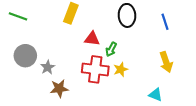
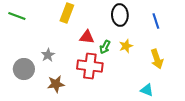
gray circle: (25, 56) -> (24, 69), moved
gray star: (48, 67) -> (48, 55), moved
yellow star: (121, 69) -> (126, 46), moved

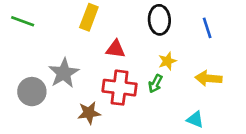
green arrow: (105, 47) -> (155, 84), moved
gray star: (48, 55) -> (64, 73), size x1.6
yellow arrow: (157, 59) -> (208, 78), turned 114
brown star: (56, 84) -> (89, 113), moved

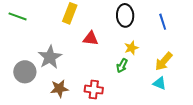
yellow arrow: (208, 78) -> (164, 61), turned -54
red cross: (120, 88) -> (94, 90), moved, size x0.7
brown star: (89, 113) -> (59, 89), moved
cyan triangle: (195, 119) -> (160, 83), moved

